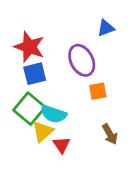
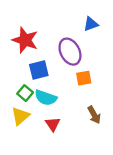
blue square: (35, 74) -> (39, 70), moved
green square: (29, 109) -> (25, 93), size x0.6
yellow triangle: (43, 131) -> (20, 116), moved

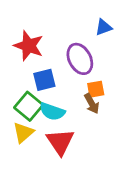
green square: (25, 93) -> (29, 106), size x1.5
brown arrow: (94, 115) -> (92, 104), moved
red triangle: (53, 124) -> (60, 142), size x1.6

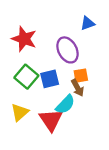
blue square: (44, 80) -> (50, 79), moved
green square: (29, 106) -> (26, 77), moved
cyan semicircle: (52, 112) -> (65, 104), moved, turned -65

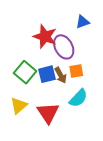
red star: (24, 39) -> (45, 37), moved
brown arrow: (78, 88) -> (61, 75), moved
cyan semicircle: (65, 104) -> (78, 98), moved

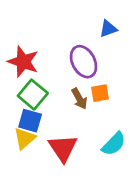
red star: (45, 37) -> (23, 62), moved
blue square: (47, 74) -> (30, 121), moved, turned 30
cyan semicircle: (78, 98) -> (114, 144), moved

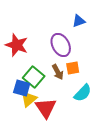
green square: (33, 95) -> (34, 77), moved
yellow triangle: (25, 138) -> (29, 99), moved
cyan semicircle: (114, 144) -> (83, 93), moved

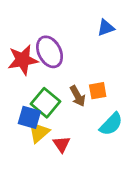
red star: (17, 45) -> (23, 60), turned -30
purple ellipse: (61, 45) -> (50, 52), moved
red triangle: (46, 108) -> (62, 144), size x0.6

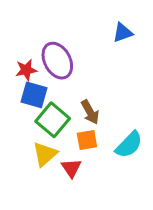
red star: (23, 60) -> (26, 70), size x0.6
orange square: (98, 91) -> (87, 140), moved
blue square: (29, 117) -> (34, 95), moved

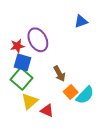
green square: (53, 120) -> (21, 79), moved
orange square: (87, 140) -> (71, 92), moved, turned -32
red triangle: (71, 168) -> (47, 111), turned -32

